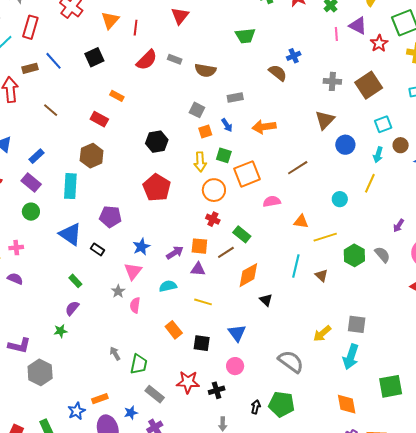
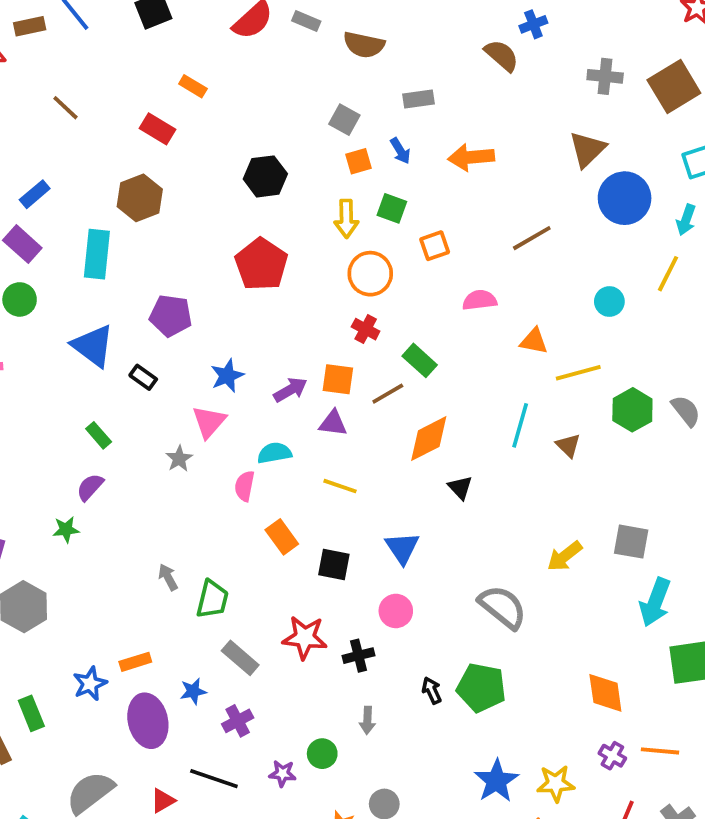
blue circle: (345, 145) -> (625, 198), size x1.4
orange square: (247, 174) -> (435, 246), size x0.6
pink semicircle: (135, 305) -> (245, 486), moved
cyan arrow: (351, 357) -> (655, 602), moved
black arrow: (256, 407) -> (432, 690), turned -40

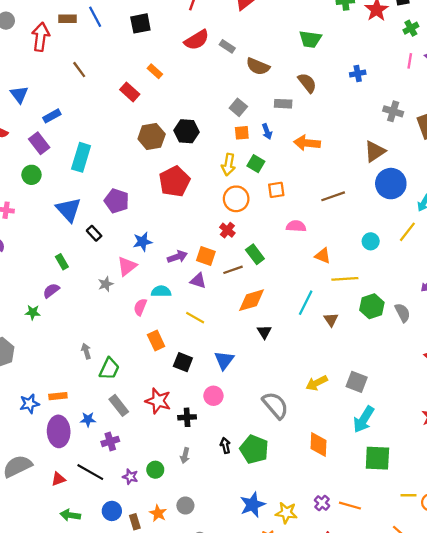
brown semicircle: (502, 55) -> (307, 83), moved
brown hexagon: (140, 198) -> (152, 137), moved
orange diamond: (605, 693) -> (319, 445), moved

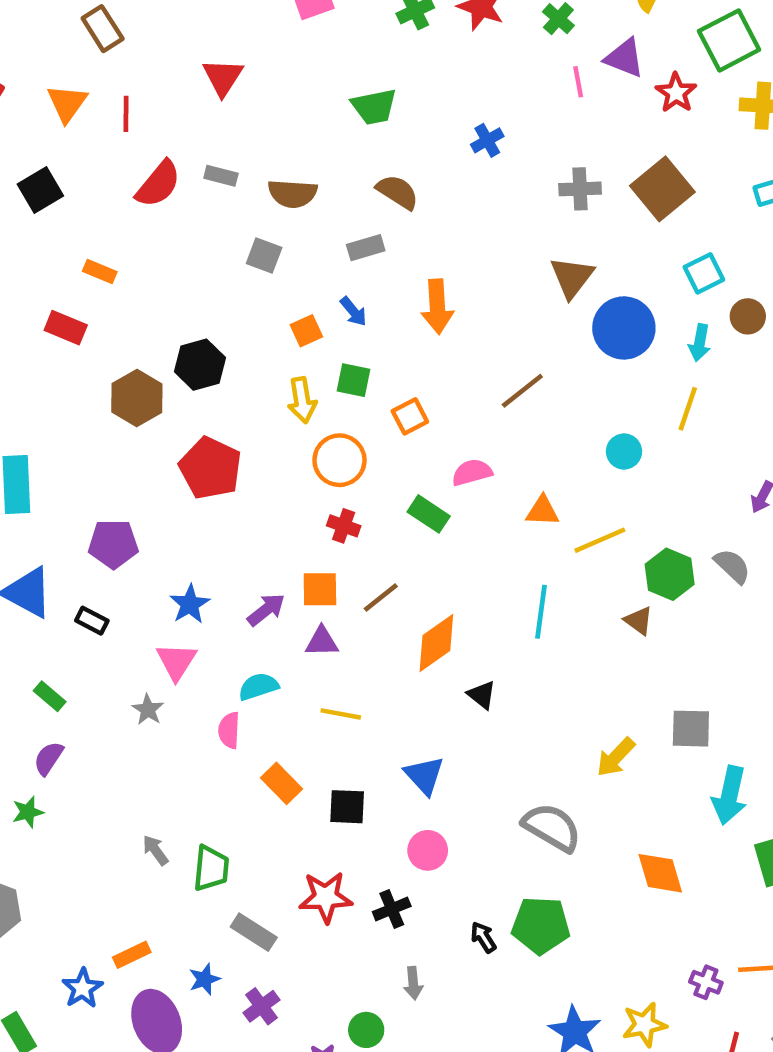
gray square: (238, 107) -> (264, 255), moved
orange arrow: (307, 143) -> (437, 307), turned -80
green rectangle: (255, 254) -> (429, 514), moved
brown triangle: (331, 320) -> (639, 621), moved

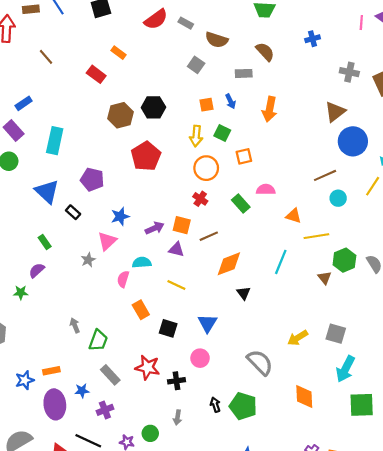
brown line: (522, 391) -> (325, 175), moved

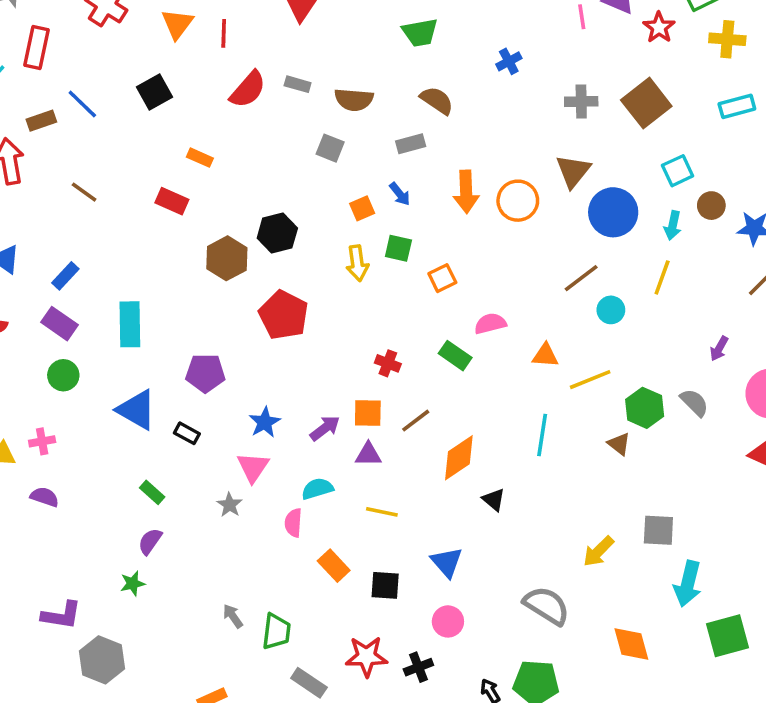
orange circle: (206, 168) -> (518, 201), moved

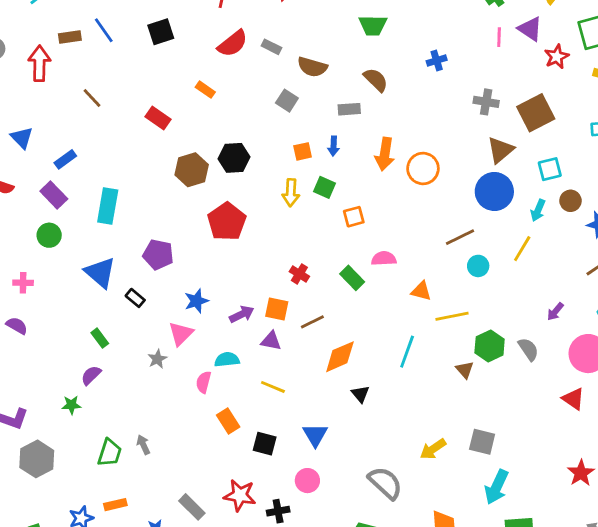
orange rectangle: (200, 158) -> (205, 90), moved
brown triangle: (573, 171) -> (501, 150), moved
blue arrow: (400, 194) -> (334, 146), turned 30
green trapezoid: (276, 631) -> (110, 453), moved

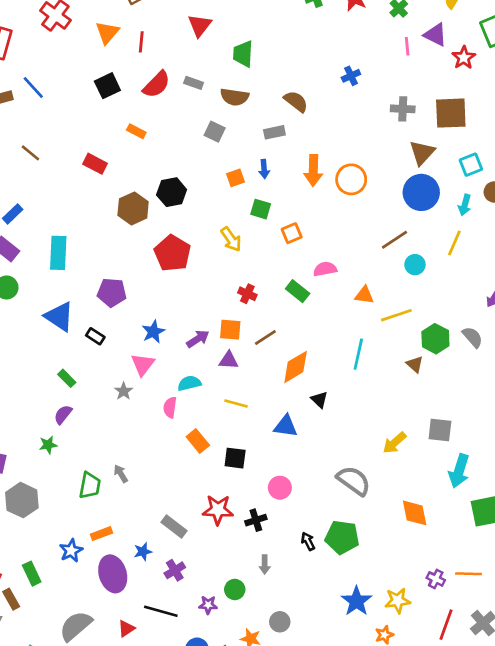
green trapezoid: (373, 25) -> (243, 54), moved, turned 100
black square: (161, 32) -> (107, 86), moved
brown square: (536, 113) -> (451, 113), turned 32
yellow arrow: (291, 193) -> (231, 239), moved, turned -30
blue triangle: (315, 435) -> (286, 426), moved, turned -45

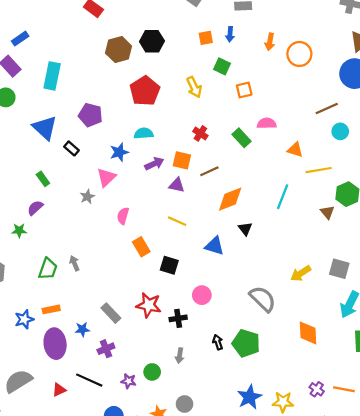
orange arrow: (313, 170) -> (270, 42), size x0.7
cyan semicircle: (189, 383) -> (144, 133), moved

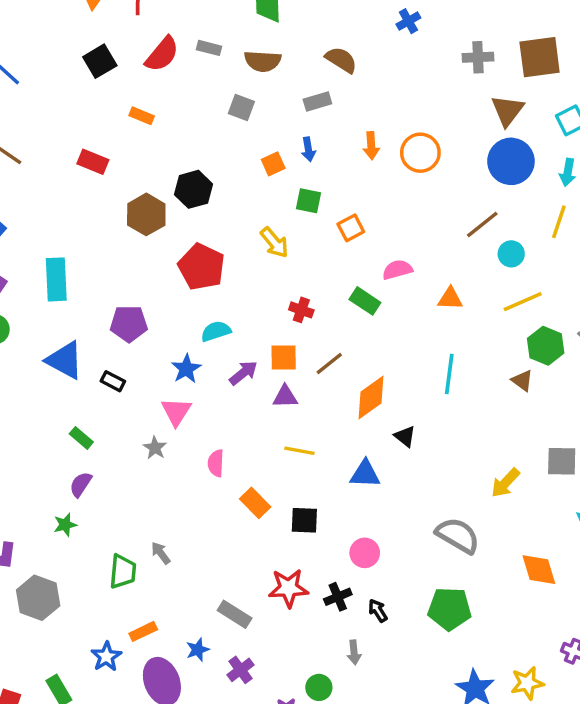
yellow line: (319, 170) -> (523, 302), moved
black arrow: (218, 342) -> (378, 611), moved

